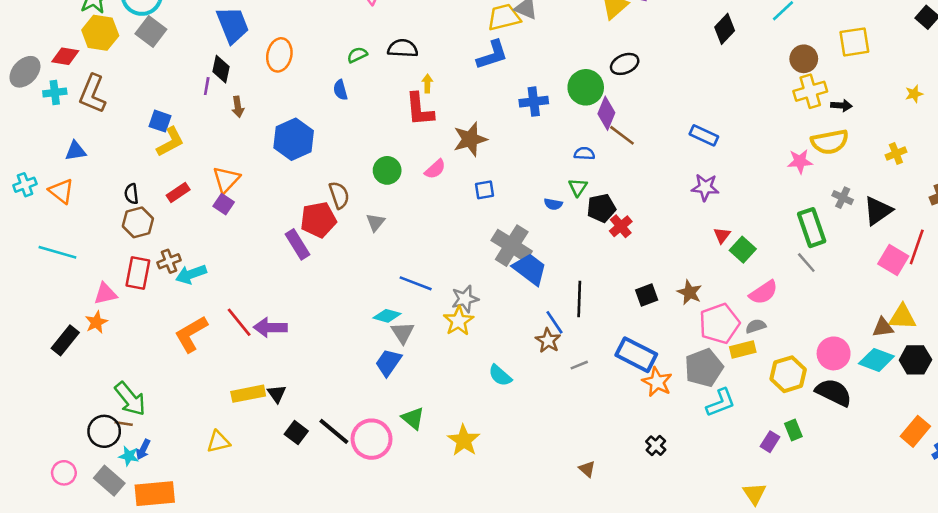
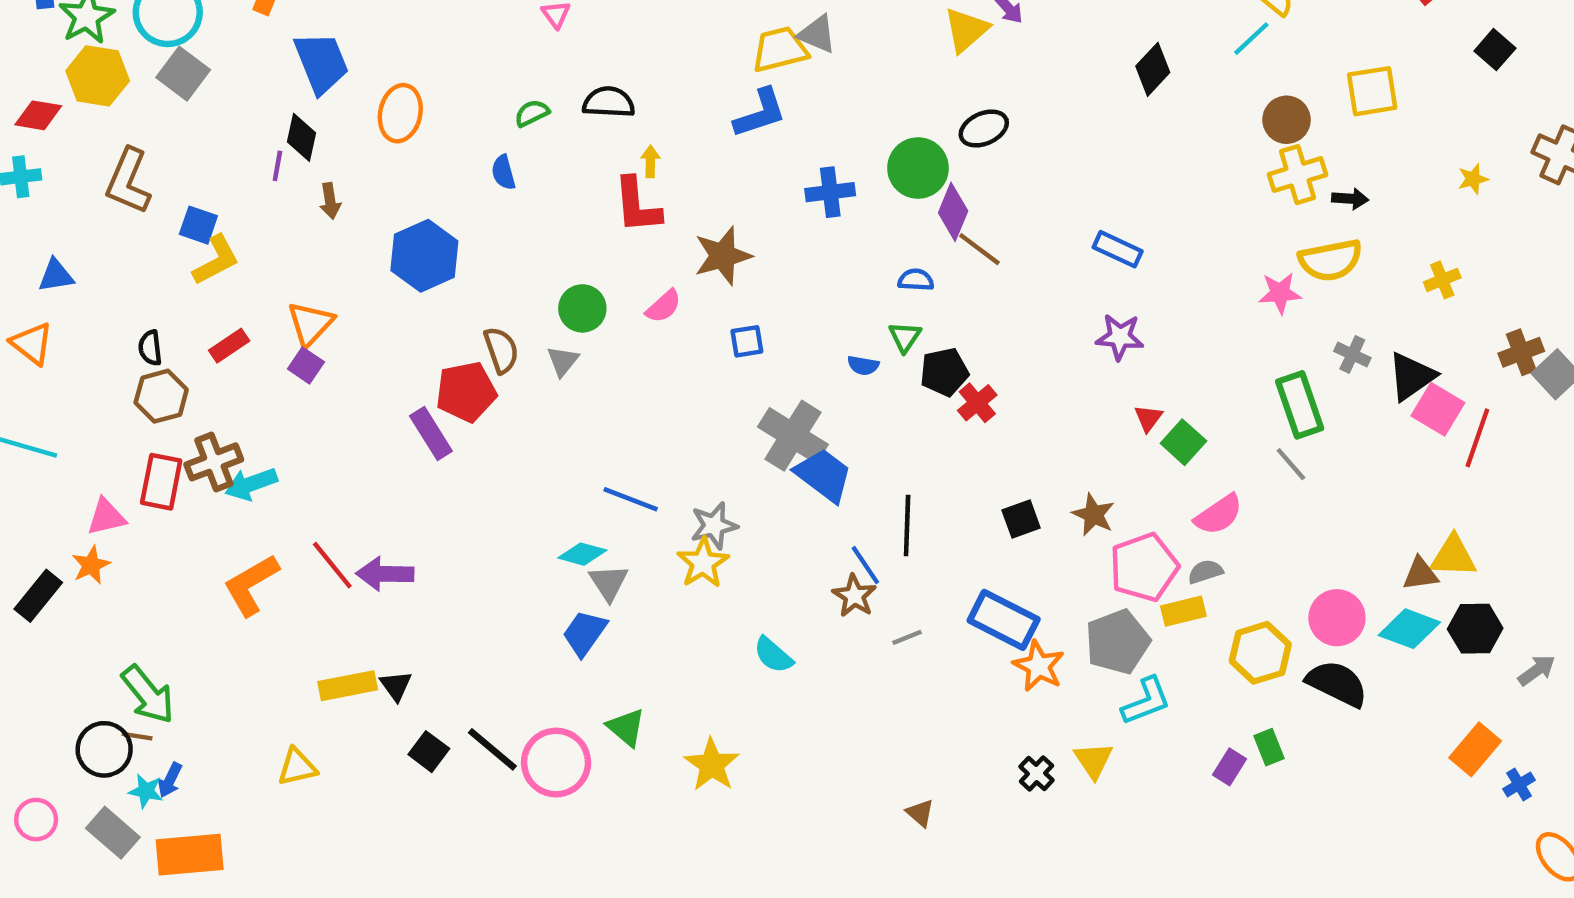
brown L-shape: (92, 94) -> (128, 181), moved
gray triangle: (375, 222) -> (563, 361), moved
pink square: (893, 260) -> (1438, 409), moved
brown cross: (169, 261) -> (214, 462), size x1.4
yellow triangle: (754, 494) -> (1093, 760), moved

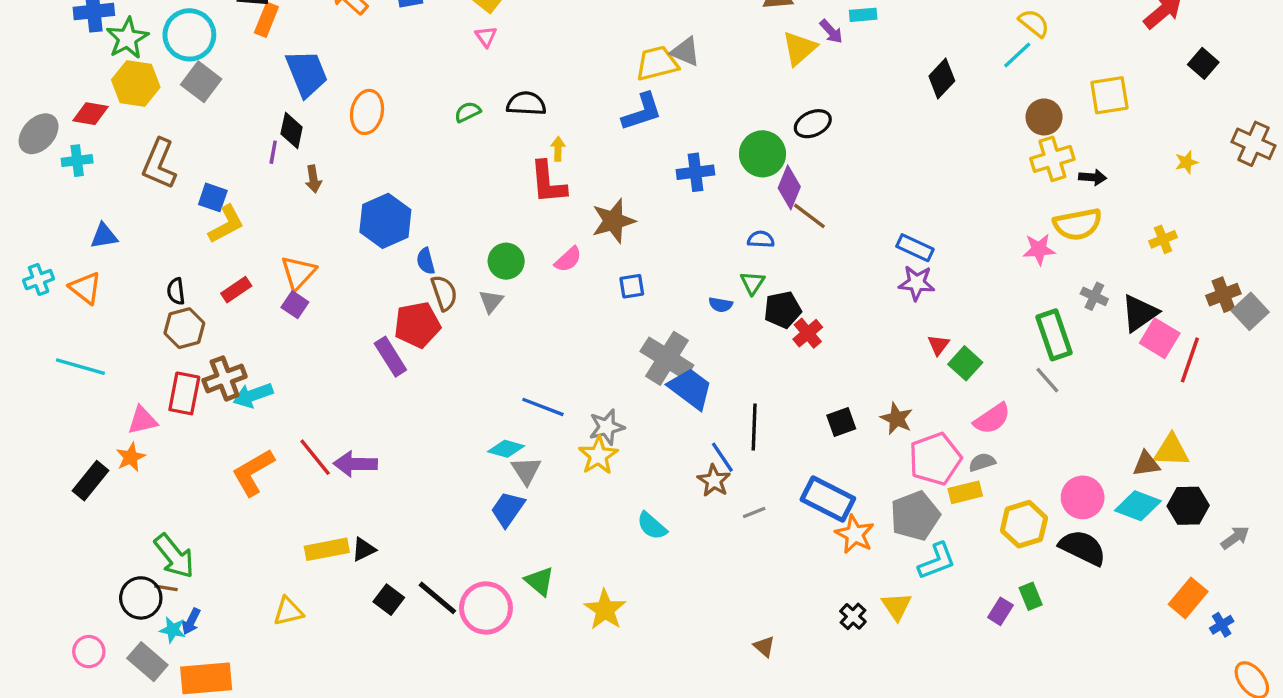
blue semicircle: (503, 172) -> (426, 261), moved
blue rectangle: (1118, 249) -> (915, 248), moved
black triangle: (396, 686) -> (364, 549), turned 40

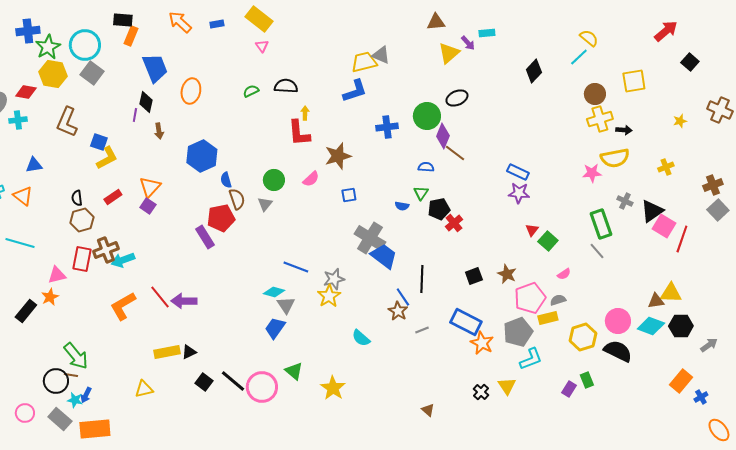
brown cross: (1223, 295) -> (713, 185), moved
pink semicircle: (992, 419) -> (564, 274), size x0.6

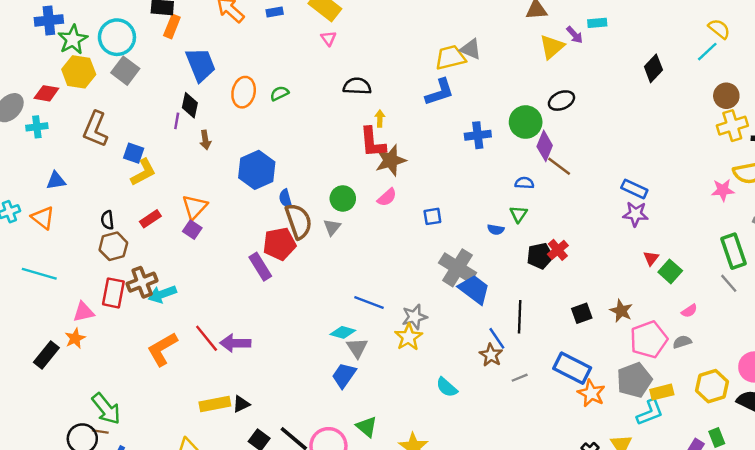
green semicircle: (251, 91) -> (279, 93), moved
brown star: (338, 156) -> (391, 160), moved
brown semicircle: (237, 199) -> (299, 221), size x1.4
black pentagon: (439, 209) -> (540, 256), moved
yellow rectangle: (548, 318) -> (662, 392), moved

